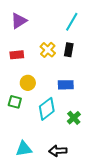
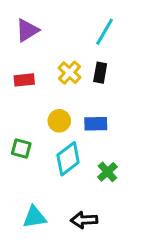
yellow circle: (28, 83) -> (59, 121), moved

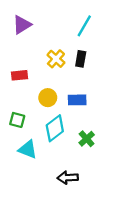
red rectangle: (24, 80) -> (20, 75), moved
cyan triangle: (34, 217) -> (28, 149), moved, turned 30

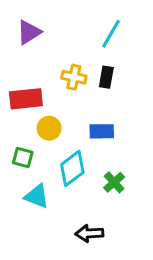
yellow cross: (56, 59) -> (74, 77), turned -30
red rectangle: (20, 75) -> (26, 99), size x1.5
yellow circle: (48, 98) -> (49, 128), moved

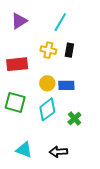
cyan line: (111, 34) -> (60, 22), moved
yellow circle: (49, 128) -> (47, 83), moved
green square: (23, 158) -> (15, 102), size x1.5
cyan triangle: (37, 196) -> (24, 150), moved

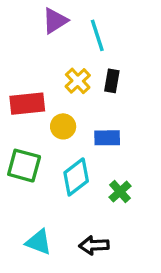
purple triangle: (19, 21) -> (55, 21), moved
cyan line: (60, 22) -> (97, 35), turned -48
yellow cross: (48, 50) -> (78, 81), turned 35
yellow circle: (47, 83) -> (63, 126), moved

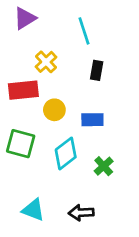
purple triangle: (55, 21) -> (25, 18), moved
yellow cross: (78, 81) -> (46, 62), moved

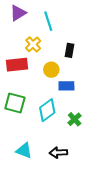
cyan line: (84, 31) -> (48, 21), moved
yellow circle: (54, 110) -> (51, 70), moved

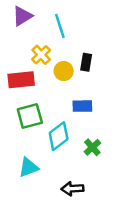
yellow circle: (51, 70) -> (64, 71), moved
green square: (15, 103) -> (30, 116), moved, turned -30
cyan triangle: (24, 151) -> (29, 167), moved, turned -42

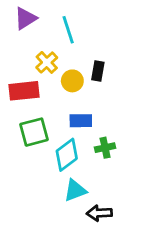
blue rectangle: (82, 106) -> (81, 121), moved
green cross: (92, 147) -> (105, 148), moved, turned 30
cyan triangle: (29, 167) -> (75, 190), moved
black arrow: (72, 189) -> (99, 213), moved

